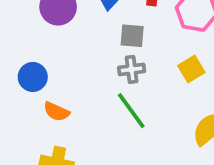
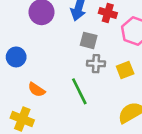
gray cross: (132, 69) -> (96, 64), moved
orange semicircle: (57, 112) -> (37, 90), moved

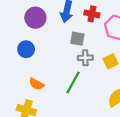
blue circle: (16, 57) -> (26, 49), moved
green line: (79, 91) -> (73, 83), turned 60

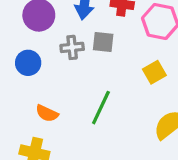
gray cross: (85, 58) -> (72, 47), moved

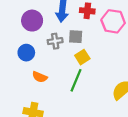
yellow square: (154, 72) -> (82, 57), moved
orange semicircle: (47, 113) -> (40, 77), moved

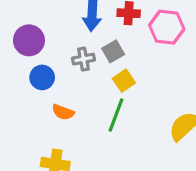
purple circle: (32, 21) -> (29, 40), moved
gray square: (76, 37) -> (113, 51), turned -32

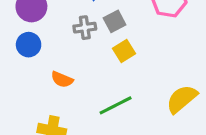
blue circle: (42, 77) -> (29, 45), moved
green line: (116, 115) -> (116, 105), moved, turned 40

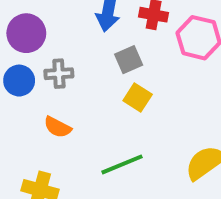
gray cross: (85, 28) -> (59, 74), moved
yellow square: (124, 51) -> (138, 98), turned -30

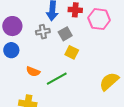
gray cross: (59, 74) -> (43, 32), moved
green line: (122, 164) -> (57, 79), moved

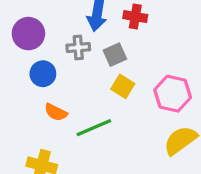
pink hexagon: (99, 19) -> (173, 94), moved
blue circle: (11, 50) -> (43, 74), moved

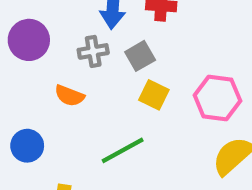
blue circle: (43, 74) -> (27, 146), moved
orange semicircle: (56, 112) -> (69, 96), moved

